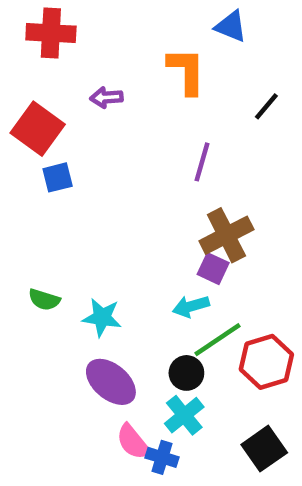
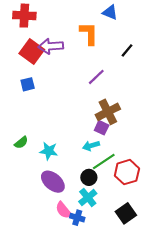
purple arrow: (106, 97) -> (51, 46), size x1.6
red square: (38, 129) -> (32, 51), moved
purple line: (202, 162) -> (96, 77), turned 30
green semicircle: (44, 300) -> (21, 142), turned -56

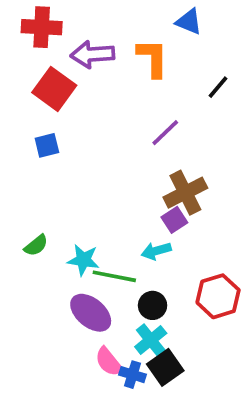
purple arrow: (51, 46) -> (92, 54), moved
purple square: (102, 128) -> (174, 220), turned 32
green line: (104, 162) -> (114, 276), moved, turned 45
black square: (126, 213) -> (165, 367), moved

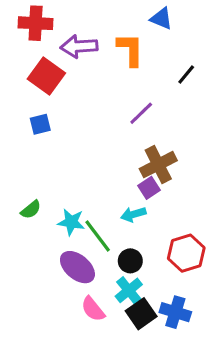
green line: (114, 276) -> (98, 236), turned 42
blue cross: (133, 375) -> (175, 312), moved, size x1.4

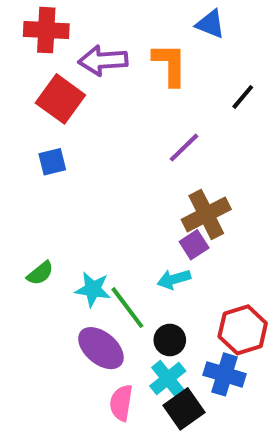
pink semicircle: (93, 309) -> (121, 403), turned 48
blue cross: (175, 312) -> (225, 374), moved

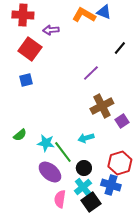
purple arrow: (103, 60) -> (51, 30), size x0.7
orange L-shape: (170, 65) -> (84, 15), moved, turned -60
purple square: (194, 245) -> (122, 121), moved

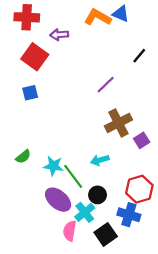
cyan cross: (83, 187) -> (85, 212), moved

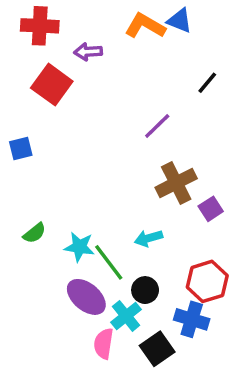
blue square: (30, 93) -> (21, 148), moved

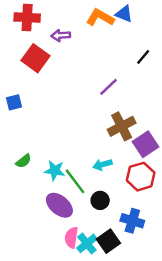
purple square: (211, 209) -> (145, 144), size x1.5
red hexagon: (207, 281) -> (141, 177), moved
cyan cross: (126, 316) -> (87, 243), moved

